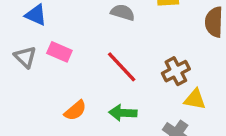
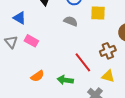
red line: (122, 67) -> (83, 62), moved
brown cross: (176, 71) -> (108, 51), moved

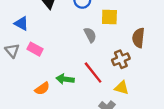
gray semicircle: (71, 21) -> (90, 35), moved, turned 40
green arrow: (65, 80) -> (65, 79), moved

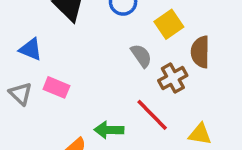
yellow square: (109, 17) -> (169, 24), turned -30
brown semicircle: (138, 38) -> (200, 52), moved
brown cross: (121, 59) -> (173, 78), moved

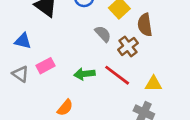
pink rectangle: (56, 87) -> (46, 66), turned -42
green arrow: (109, 130) -> (84, 74), moved

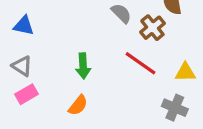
pink rectangle: (46, 66) -> (27, 94), moved
green arrow: (84, 74) -> (83, 66), moved, turned -84

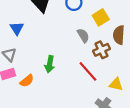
blue triangle: (24, 26) -> (17, 28), turned 32
orange semicircle: (78, 105) -> (27, 81), moved

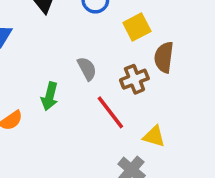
gray semicircle: (83, 35) -> (87, 69), moved

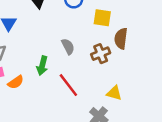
yellow square: (137, 27) -> (102, 18), turned 36
red line: (110, 112) -> (68, 85), moved

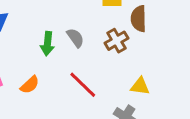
green arrow: (42, 66) -> (47, 44), moved
orange semicircle: (16, 82) -> (30, 85), moved

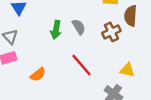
orange semicircle: (30, 85) -> (38, 74), moved

